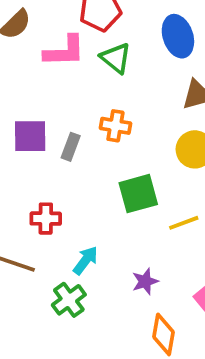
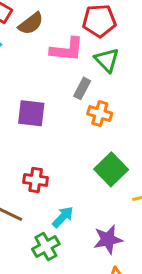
gray rectangle: (71, 147) -> (82, 88), moved
green square: (138, 194) -> (111, 169), turned -36
purple star: (145, 281) -> (108, 239), size x1.4

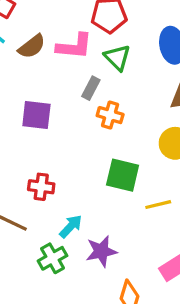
brown semicircle: (31, 24) -> (32, 46), moved
green square: (111, 169) -> (123, 175), turned -32
purple star: (108, 239) -> (101, 251), moved

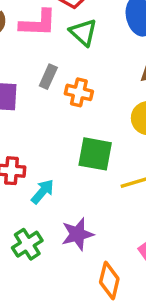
gray rectangle: (91, 88) -> (48, 77), moved
cyan arrow: (71, 226) -> (43, 192), moved

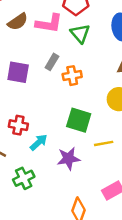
orange cross: (79, 92) -> (72, 76), turned -30
purple star: (77, 234) -> (68, 159), moved

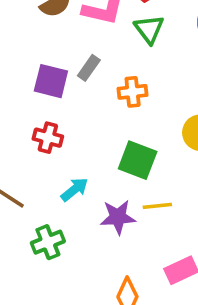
gray rectangle: (52, 62) -> (89, 68), moved
red cross: (18, 125) -> (48, 138), moved
yellow line: (104, 143) -> (157, 206), moved

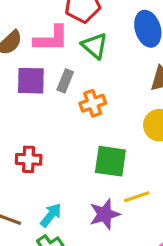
gray rectangle: (89, 68) -> (65, 81), moved
purple square: (51, 81) -> (31, 81), moved
cyan arrow: (74, 189) -> (51, 215), moved

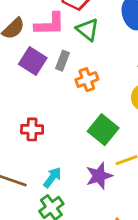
purple square: (31, 81) -> (33, 61), turned 32
green square: (110, 161) -> (103, 130), turned 32

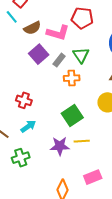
green triangle: (88, 30) -> (81, 55), moved
cyan arrow: (52, 177) -> (28, 126), moved

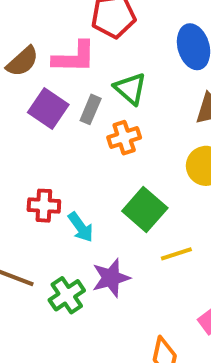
cyan arrow: (28, 126) -> (81, 227), moved, turned 105
purple star: (60, 146) -> (111, 278), moved
green cross: (21, 158) -> (67, 295), moved

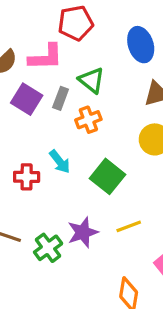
cyan arrow: (81, 227) -> (60, 162), moved
yellow line: (176, 254) -> (129, 226), moved

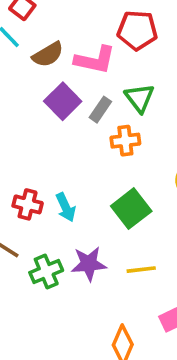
cyan arrow: (60, 162) -> (66, 207), moved
red cross: (27, 177) -> (28, 204), moved

